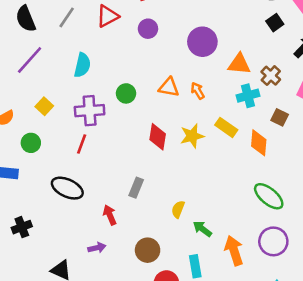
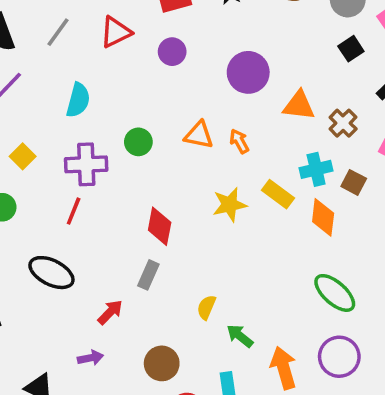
cyan cross: (248, 96) -> (316, 169), moved
red diamond: (158, 137) -> (160, 226), moved
red arrow: (110, 215) -> (110, 312), turned 66

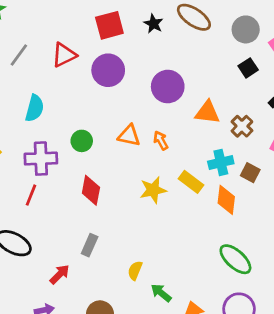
purple circle: (172, 52) -> (108, 70), size x1.5
red diamond: (160, 226) -> (91, 190), moved

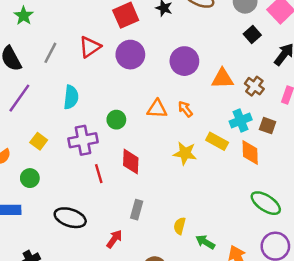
yellow star: (153, 190) -> (185, 153), turned 30
red line: (31, 195) -> (99, 174), moved, turned -30

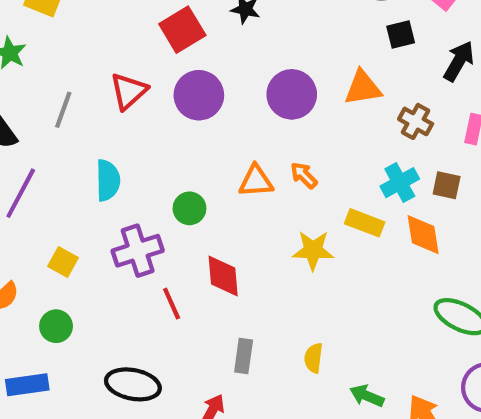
black square: (252, 34) -> (401, 35), turned 35
orange triangle: (222, 79) -> (363, 88), moved
yellow semicircle: (180, 226) -> (314, 358), moved

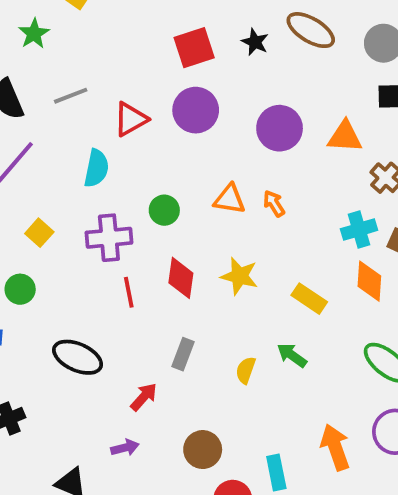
red triangle: (129, 91) -> (131, 119), moved
gray line: (63, 110) -> (71, 96), turned 36
yellow rectangle: (365, 223) -> (309, 299), moved
yellow star: (313, 250) -> (239, 276), moved
green arrow: (367, 396) -> (292, 355), moved

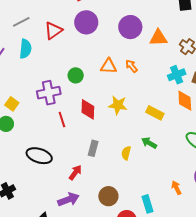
orange triangle: (345, 137) -> (158, 38), moved
cyan semicircle: (96, 168) -> (25, 49), moved
yellow square: (39, 233) -> (12, 104), moved
orange arrow: (335, 447) -> (176, 188), size x0.6
purple arrow: (125, 448) -> (68, 199), size x1.5

